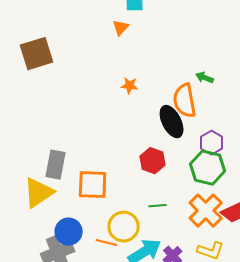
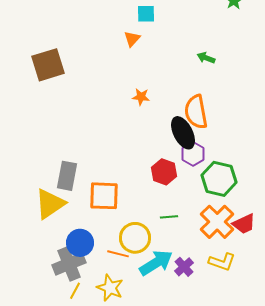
green arrow: (205, 78) -> (206, 58), moved
purple hexagon: (212, 143) -> (193, 154), moved

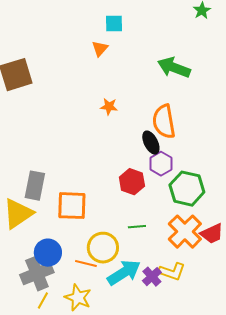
green arrow: (206, 58) -> (174, 68), size x1.8
black ellipse: (183, 133) -> (151, 143), size x0.7
yellow L-shape: (222, 262) -> (172, 272), moved

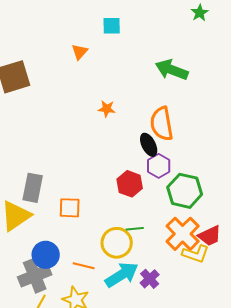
orange triangle: (100, 49) -> (80, 52), moved
orange square: (72, 206) -> (70, 208), size x0.7
yellow circle: (103, 248) -> (117, 243), moved
yellow L-shape: (172, 272) -> (196, 254), moved

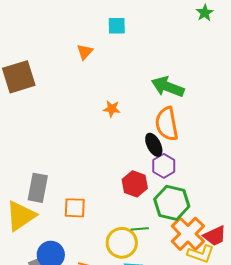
green arrow: (172, 70) -> (168, 87), moved
green hexagon: (185, 191) -> (172, 203), moved

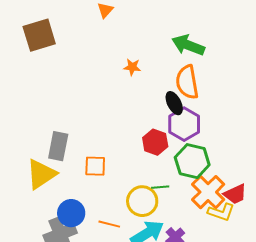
purple hexagon: (164, 166) -> (184, 124), size x1.4

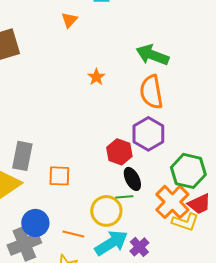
orange star: (132, 67) -> (96, 77), turned 30
black ellipse: (174, 103) -> (132, 179), moved
green hexagon: (192, 161) -> (188, 171), moved

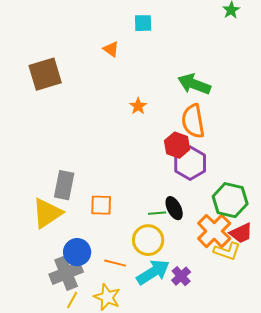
orange triangle: (69, 20) -> (111, 49), turned -36
red hexagon: (119, 152) -> (177, 145), moved
green line: (124, 197) -> (157, 213), moved

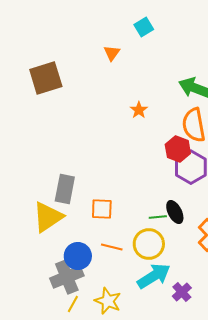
cyan square: (143, 23) -> (144, 27), turned -30
orange triangle: (111, 49) -> (112, 53), turned 30
orange line: (115, 263) -> (112, 247), moved
purple cross: (181, 276) -> (182, 292), moved

